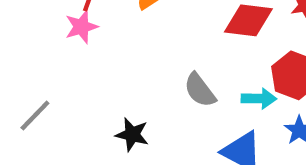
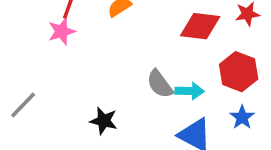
cyan arrow: (259, 99) -> (190, 91), moved

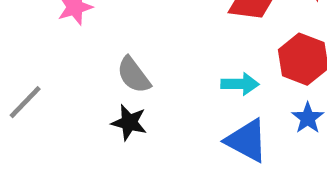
gray semicircle: (160, 84) -> (134, 75), moved

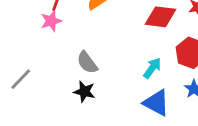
cyan arrow: (240, 84) -> (152, 68), turned -55

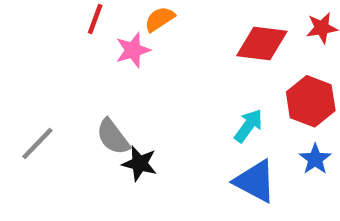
pink star: (51, 21) -> (133, 50), moved
gray semicircle: (87, 63) -> (113, 137), moved

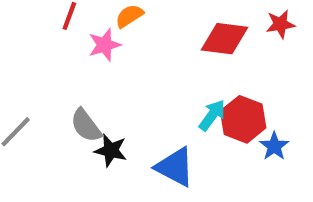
red hexagon: (311, 101) -> (243, 119), moved
blue triangle: (255, 181) -> (175, 167), moved

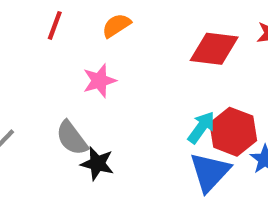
pink star: (105, 45) -> (99, 81), moved
blue triangle: (175, 167) -> (210, 172), moved, turned 45

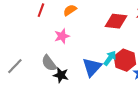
blue triangle: (210, 172) -> (92, 67), moved

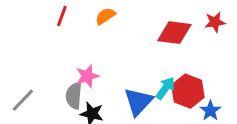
pink star: (62, 36) -> (87, 76), moved
gray semicircle: (49, 63) -> (74, 96), turned 42

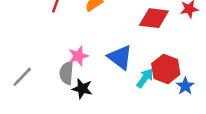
cyan arrow: (165, 88) -> (145, 78), moved
blue triangle: (138, 102) -> (120, 57), moved, turned -36

